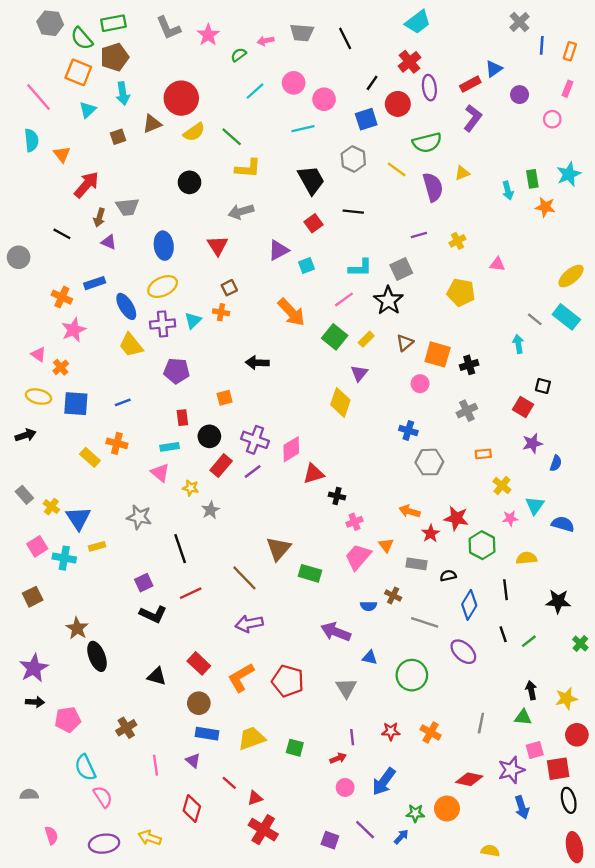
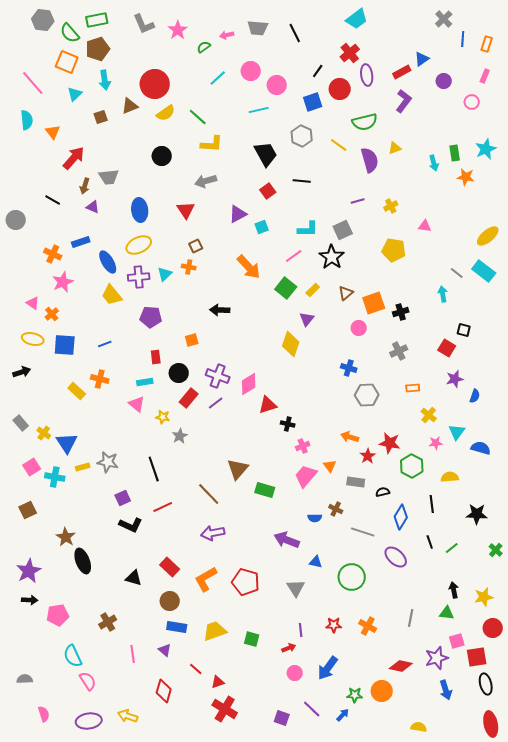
orange square: (438, 354) -> (374, 303), turned -35
gray star: (139, 517) -> (108, 462), moved

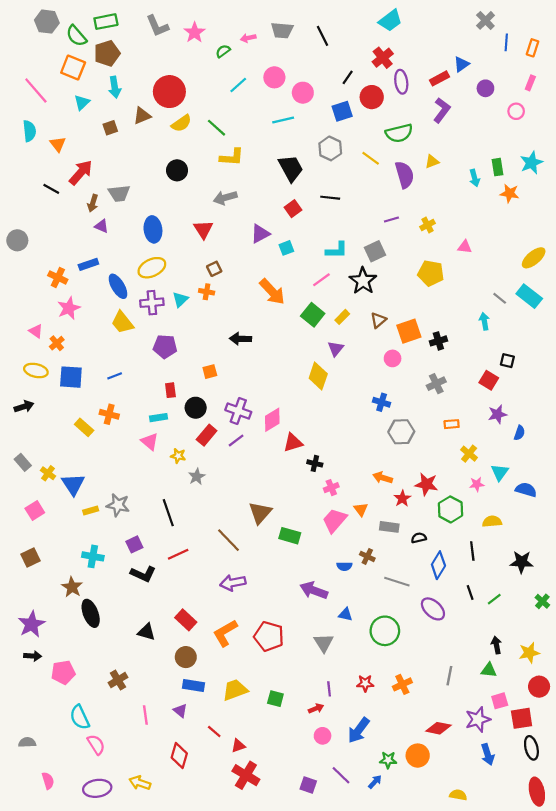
black line: (53, 200) -> (51, 189), moved
cyan cross: (55, 477) -> (93, 556), moved
orange cross: (368, 626) -> (402, 684), turned 36

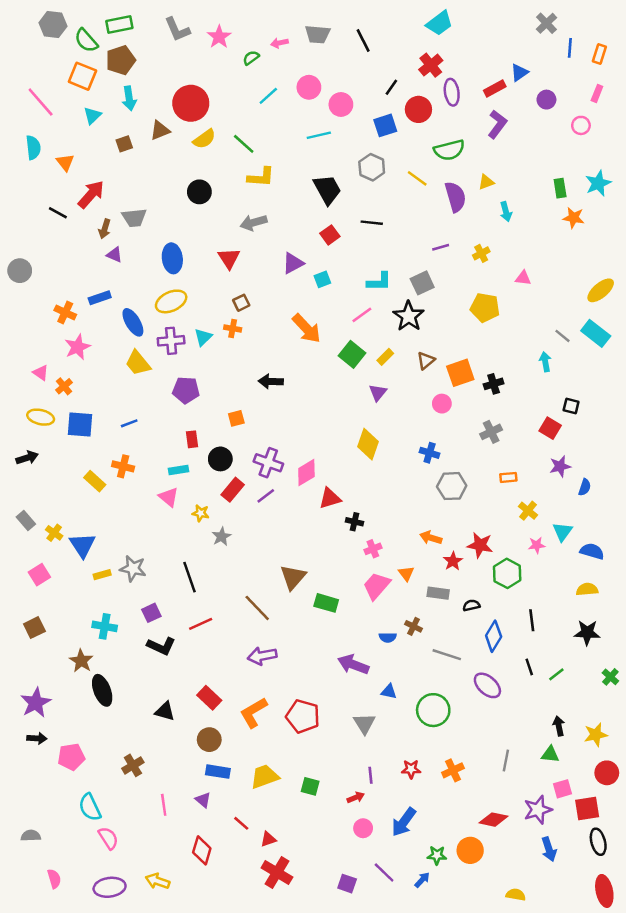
cyan arrow: (475, 178) -> (506, 212), moved
yellow diamond: (318, 376) -> (368, 444), moved
yellow semicircle: (492, 521) -> (587, 589), moved

